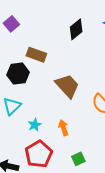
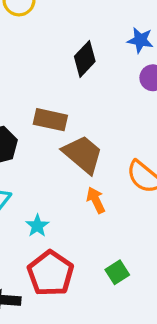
brown rectangle: (36, 55) -> (50, 120), moved
orange arrow: (63, 128) -> (96, 200), moved

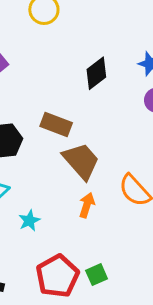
orange arrow: (96, 200) -> (87, 205), turned 35
red pentagon: (51, 273) -> (57, 276), moved

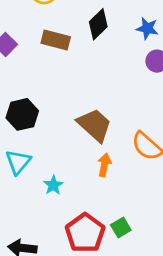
black diamond: (96, 73) -> (98, 24), moved
brown rectangle: (56, 125) -> (56, 40), moved

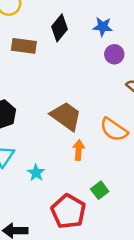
green square: (121, 228) -> (100, 190), moved

